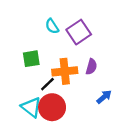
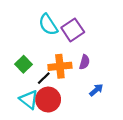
cyan semicircle: (52, 26) -> (48, 25), size x1.5
green square: (31, 59) -> (24, 64), moved, turned -35

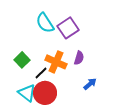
orange cross: (60, 66) -> (56, 62), turned 30

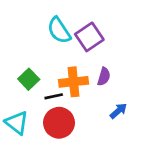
orange cross: (56, 62) -> (74, 82), turned -30
black line: (41, 73) -> (54, 96), turned 32
cyan triangle: (27, 93) -> (17, 123), moved

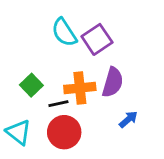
purple semicircle: (104, 77) -> (113, 82), size x1.5

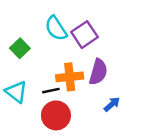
green square: (31, 85) -> (20, 48), moved
cyan triangle: (19, 132) -> (16, 92), moved

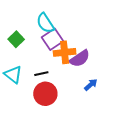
purple square: (85, 35) -> (52, 39), moved
purple semicircle: (98, 72) -> (80, 58), turned 40
orange cross: (70, 77) -> (65, 52), moved

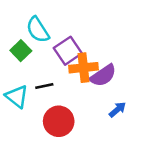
cyan semicircle: (45, 23) -> (38, 30), moved
black line: (41, 74) -> (44, 86), moved

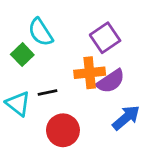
purple square: (68, 51) -> (105, 38), moved
blue arrow: (117, 110) -> (126, 118), size x1.5

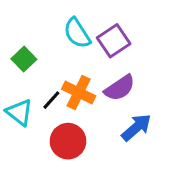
cyan semicircle: (41, 32) -> (77, 33), moved
orange cross: (90, 73) -> (79, 92), moved, turned 32
black line: (48, 92) -> (51, 100), turned -36

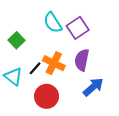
purple semicircle: (120, 88) -> (82, 60), turned 135

